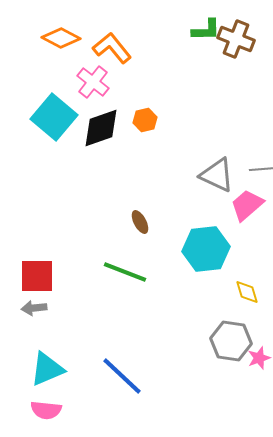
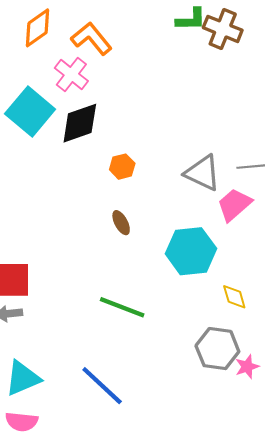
orange diamond: (61, 38) -> (37, 28), turned -63
orange hexagon: (145, 120) -> (122, 167), moved
green line: (125, 272) -> (122, 307), moved

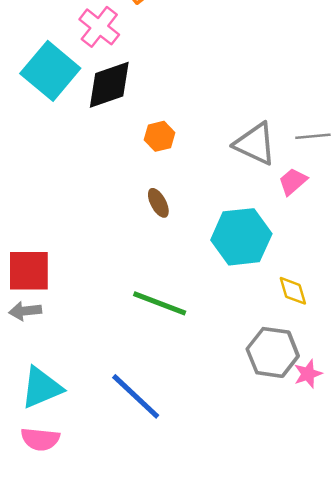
pink trapezoid: (234, 205) -> (293, 182), size x0.7

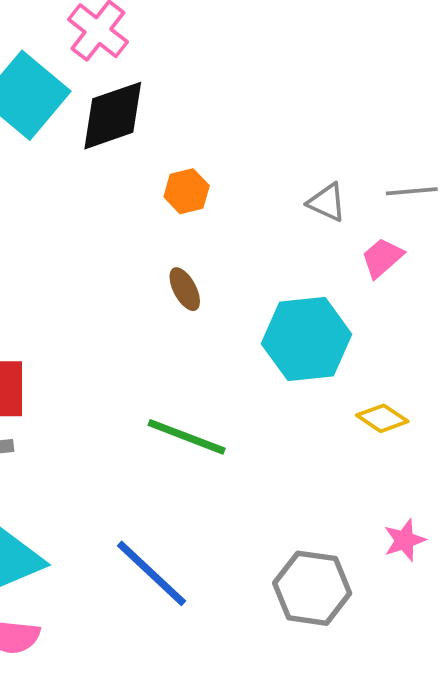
gray triangle: (255, 144) -> (327, 202), size x0.6
yellow diamond: (293, 291) -> (382, 418), turned -40
gray hexagon: (273, 352) -> (312, 588), moved

